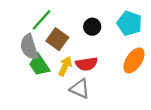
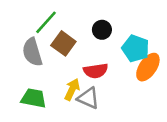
cyan pentagon: (129, 23) -> (136, 48), moved
green trapezoid: (39, 65) -> (34, 98), moved, turned 135
yellow arrow: (65, 66) -> (72, 89), moved

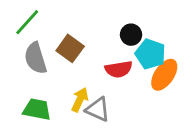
green line: (46, 22) -> (27, 22), moved
black circle: (102, 30) -> (131, 35), moved
red semicircle: (96, 71) -> (119, 69), moved

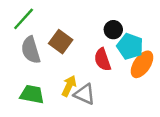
red semicircle: (119, 69) -> (103, 60), turned 80

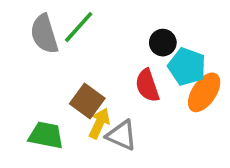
green line: (24, 19) -> (79, 27), moved
brown square: (61, 42) -> (87, 101), moved
gray semicircle: (31, 50) -> (44, 34), moved

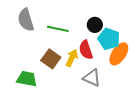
green line: (79, 27) -> (58, 29), moved, turned 60
yellow arrow: (99, 123) -> (72, 58), moved
gray triangle: (122, 135) -> (92, 78), moved

